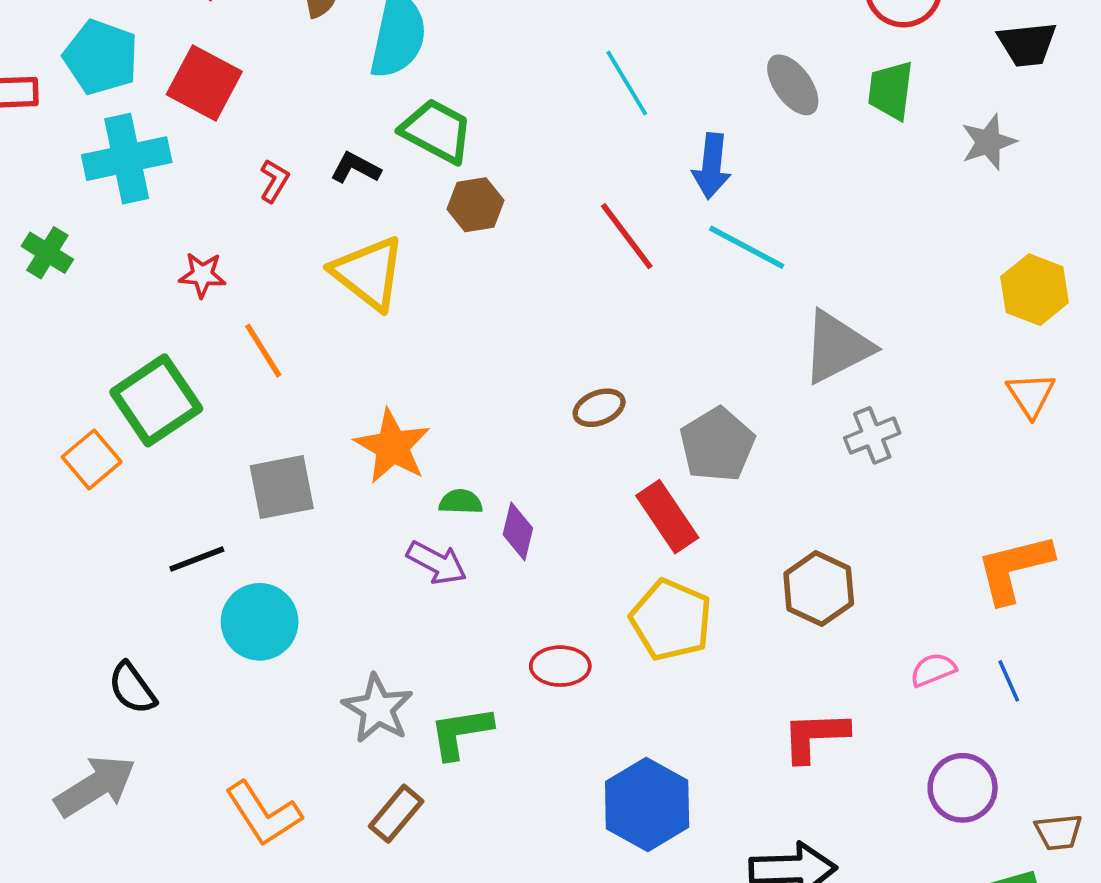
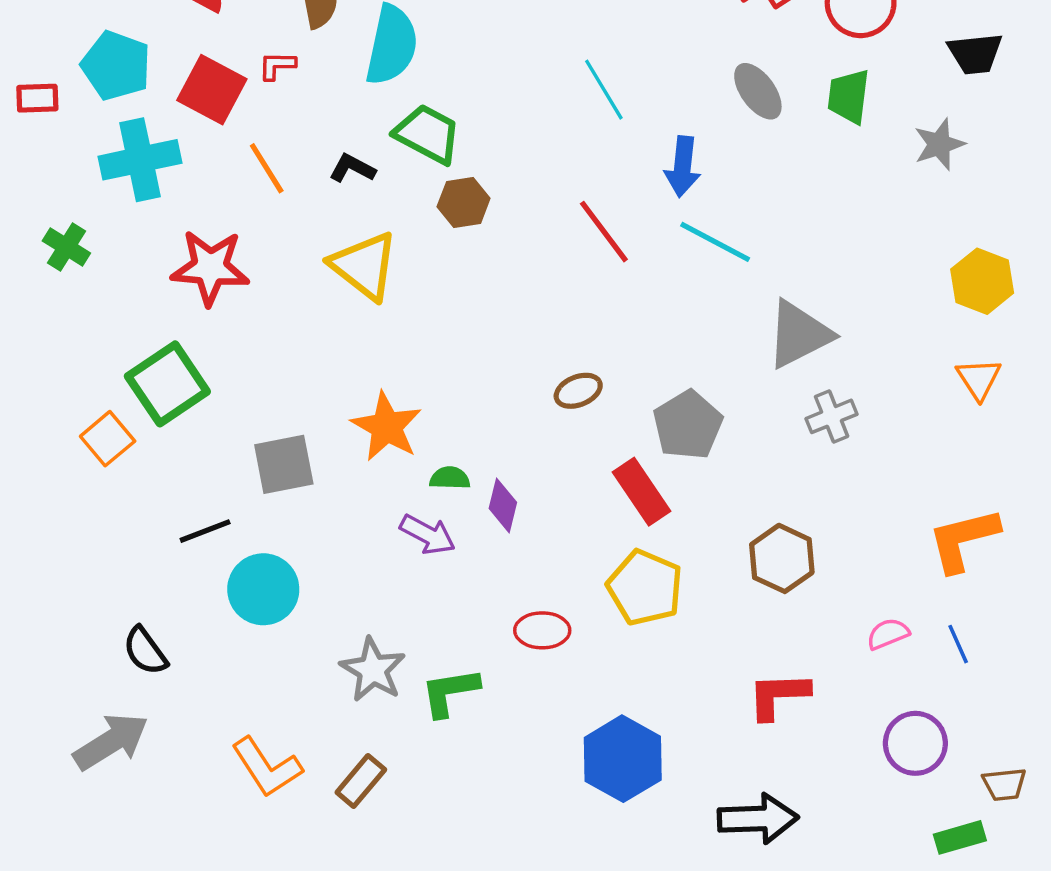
red L-shape: (274, 181) -> (277, 66), moved, turned -120
red star: (202, 275) -> (210, 268), size x1.8
orange line: (263, 351) -> (267, 168), moved
brown rectangle: (396, 814) -> (361, 781), moved

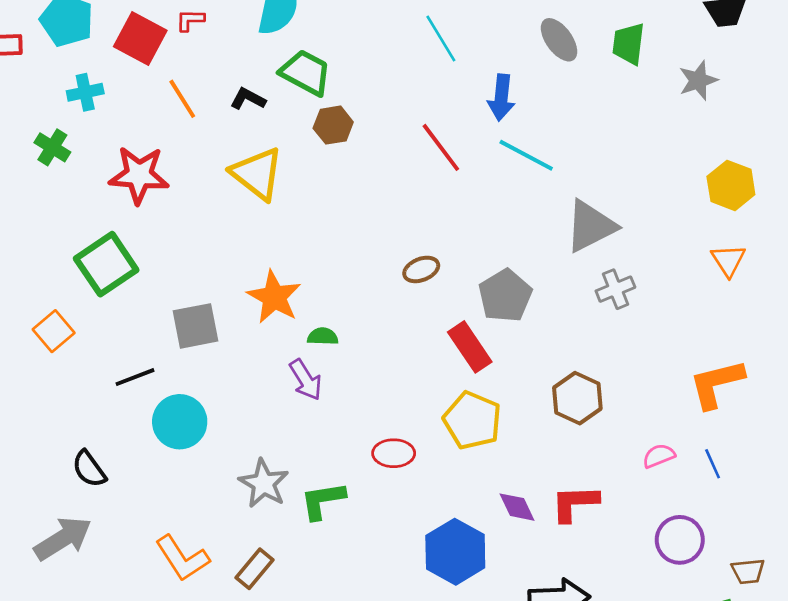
cyan cross: (140, 160) -> (85, 92), size x0.6
green cross: (66, 247) -> (52, 147), moved
orange square: (108, 439) -> (54, 331), moved
purple diamond: (503, 505) -> (517, 507), moved, turned -39
purple arrow: (428, 535) -> (306, 380), turned 30

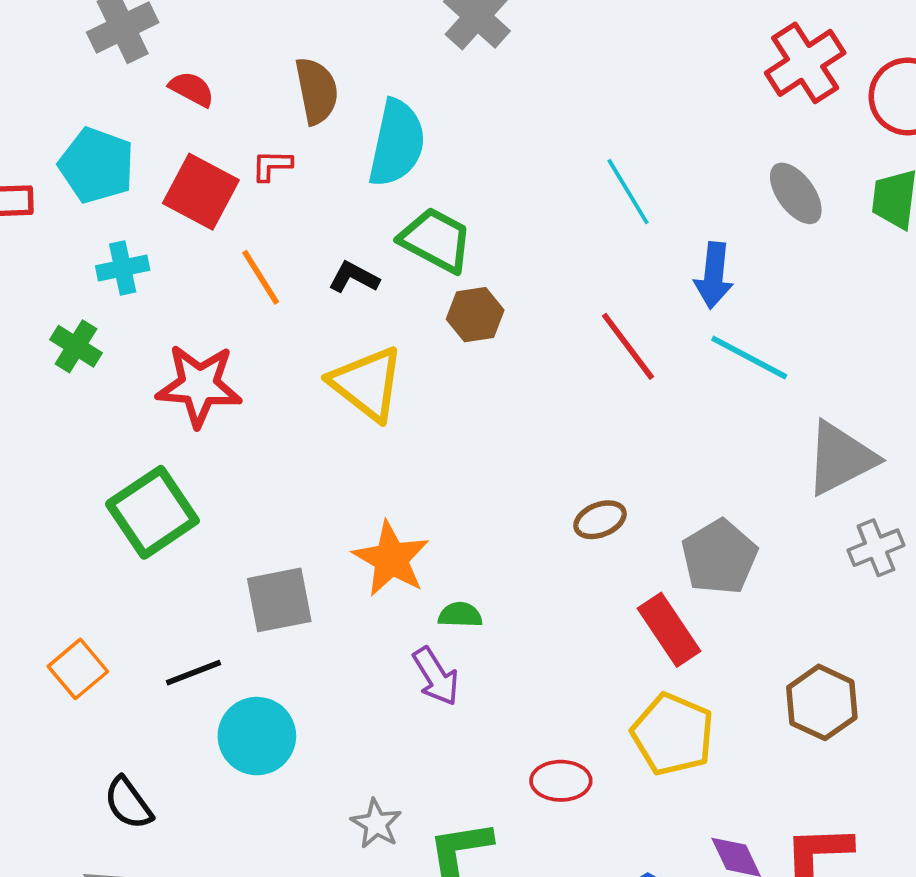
orange square: (54, 331) -> (78, 669), moved
gray star: (264, 483) -> (376, 824), size x0.7

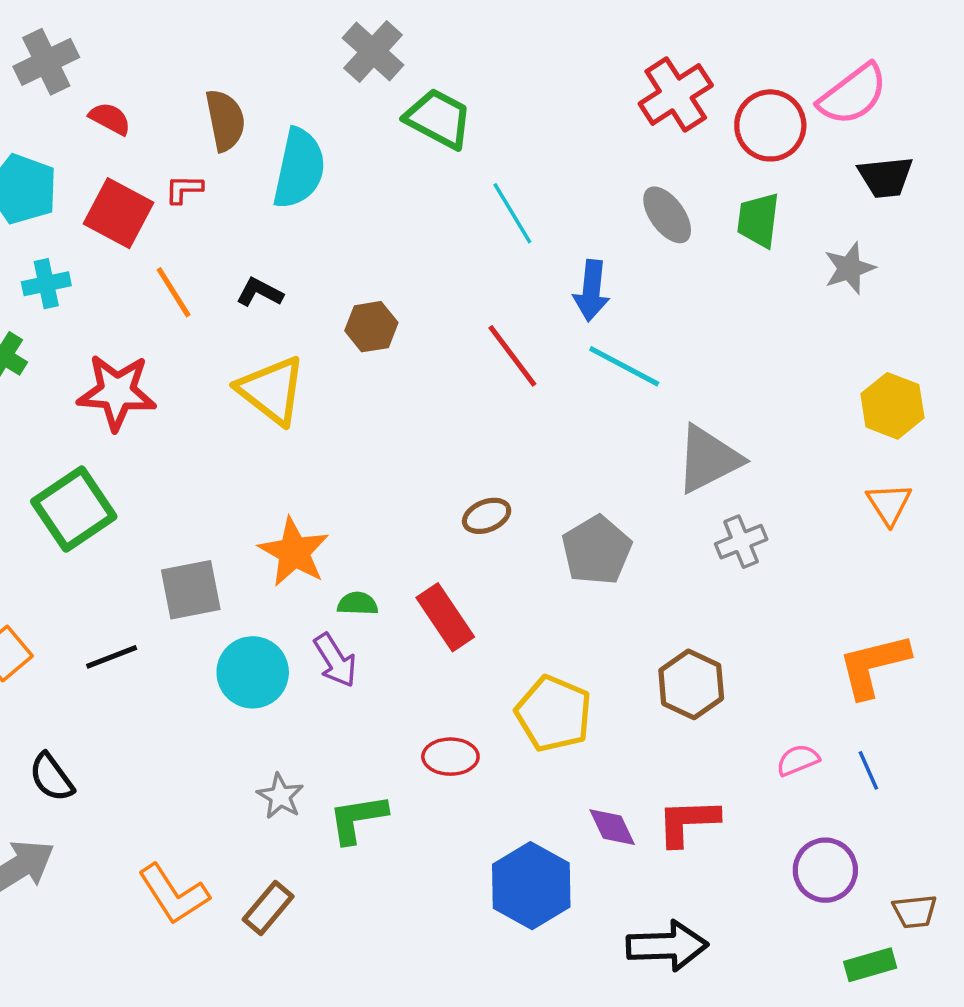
green trapezoid: (436, 240) -> (438, 119), moved
red rectangle: (669, 630) -> (445, 617), moved
cyan circle: (257, 736) -> (253, 672), moved

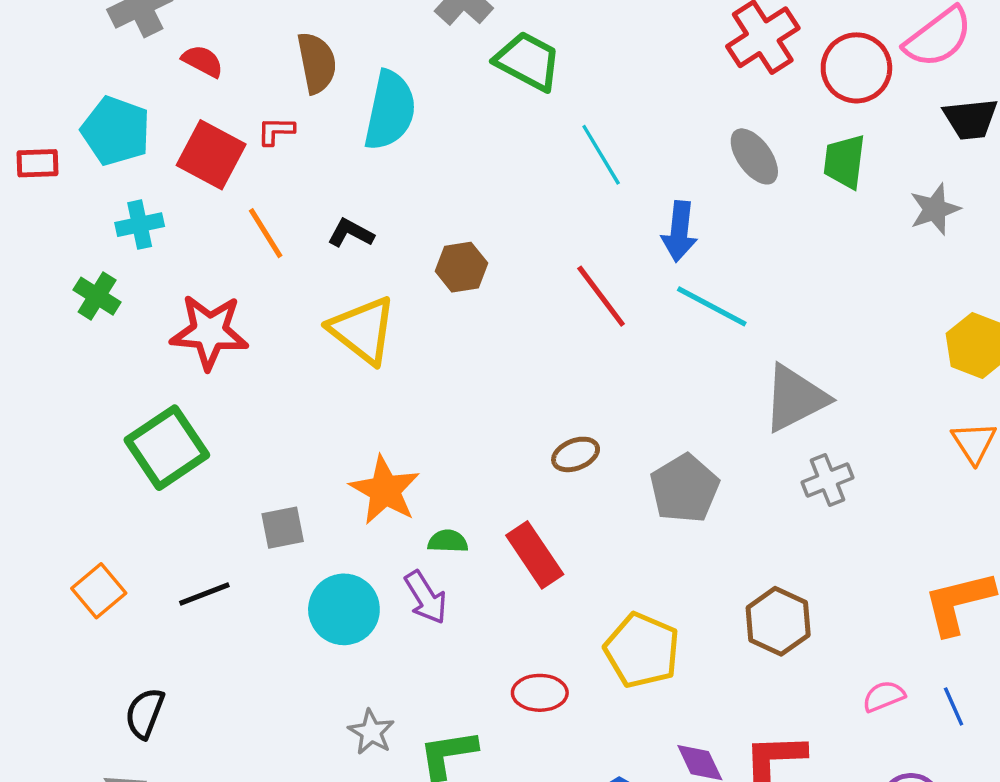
gray square: (191, 590) -> (283, 528), size x0.7
black semicircle: (51, 777) -> (145, 713), turned 57

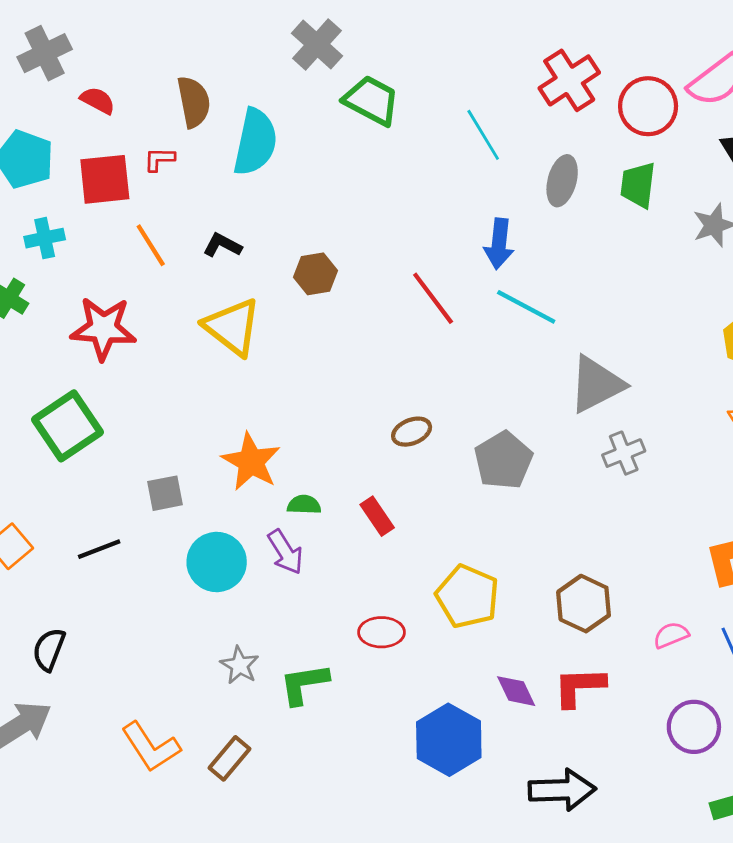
red square: (211, 155) -> (105, 179), turned -34
cyan line: (601, 155) -> (483, 135), moved
gray ellipse: (754, 156) -> (562, 181), turned 51
red rectangle: (535, 555) -> (377, 516), size x0.7
brown hexagon: (778, 621) -> (584, 604), moved

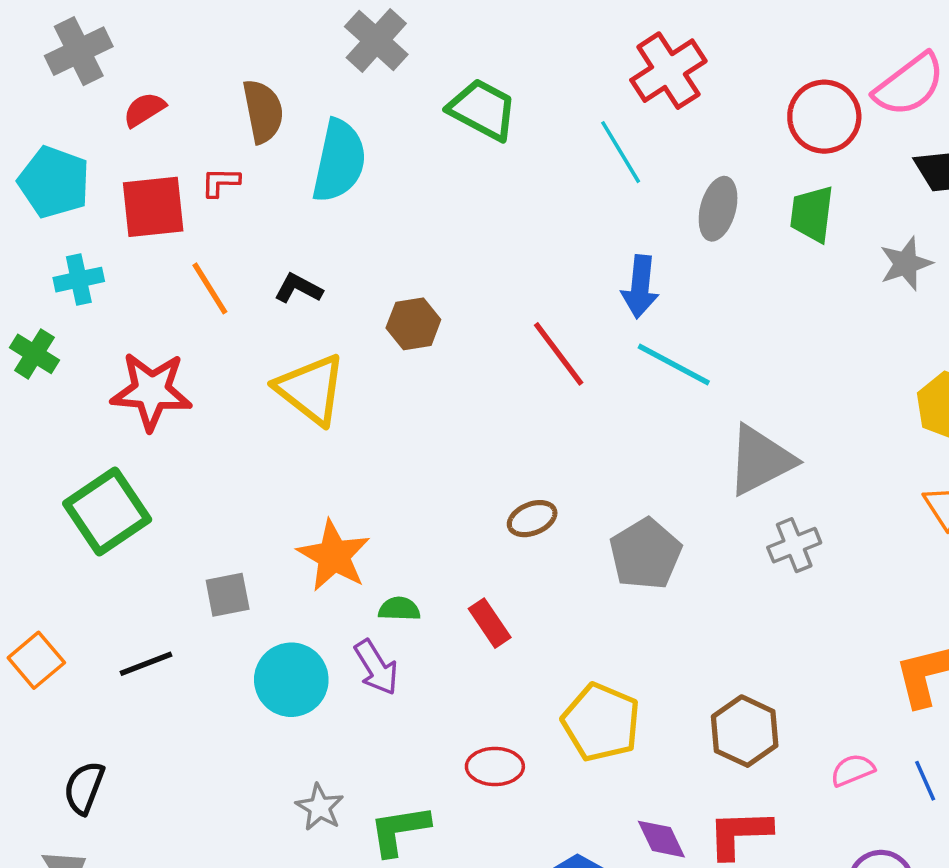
gray cross: (317, 45) -> (376, 40), moved
red cross: (569, 80) -> (668, 71), moved
red semicircle: (98, 100) -> (144, 110), turned -60

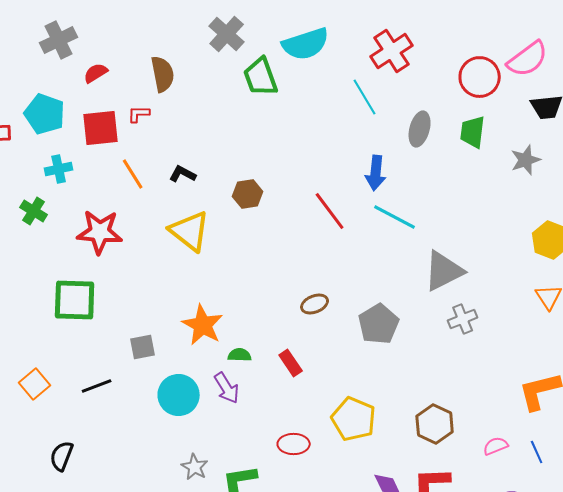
green trapezoid: (483, 110) -> (261, 77), moved, turned -138
cyan semicircle: (339, 161) -> (306, 44), moved, turned 60
green square: (107, 512) -> (75, 300), turned 36

